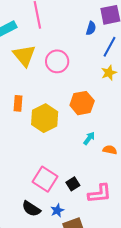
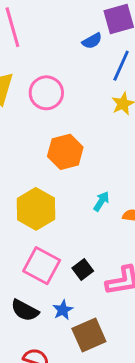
blue semicircle: (91, 28) -> (92, 41), turned 48
orange hexagon: (82, 103) -> (65, 152), moved
yellow hexagon: (45, 118) -> (36, 209), moved

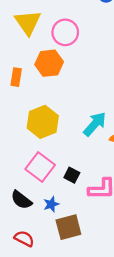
orange hexagon: (65, 152) -> (49, 63), moved
cyan arrow: (101, 201) -> (95, 124), size x1.6
black square: (83, 269) -> (72, 175), turned -35

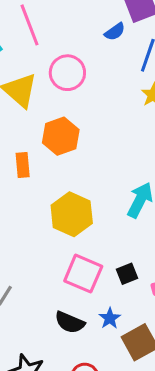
pink circle: (65, 32) -> (67, 73), moved
black square: (72, 175) -> (127, 274), turned -35

